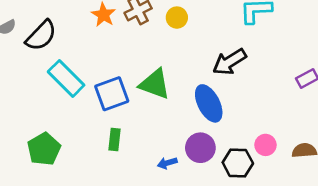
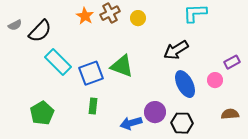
blue ellipse: (209, 103) -> (185, 84), moved
pink circle: (265, 145) -> (215, 80), moved
blue arrow: (167, 163) -> (131, 123), size x1.5

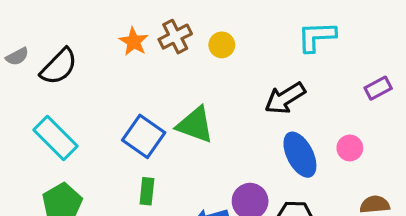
cyan rectangle: (58, 62) -> (55, 138), moved
purple rectangle: (232, 62) -> (378, 88), moved
blue square: (91, 73) -> (144, 136), turned -35

